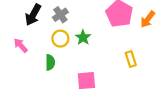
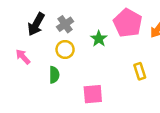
green star: (83, 37) -> (99, 39), moved

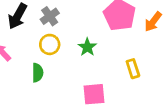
green star: (99, 39) -> (87, 47), moved
pink square: (93, 94) -> (94, 94), moved

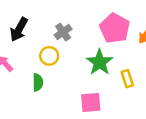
gray cross: (50, 16) -> (63, 32), moved
green star: (87, 47) -> (100, 62), moved, size x1.5

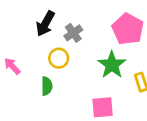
black arrow: (19, 29) -> (45, 24), moved

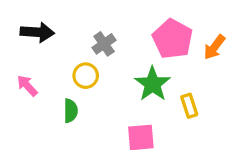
black arrow: (45, 24) -> (37, 32), moved, turned -115

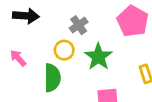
green star: (153, 84) -> (98, 57), moved
green semicircle: (71, 111) -> (52, 78), size x1.5

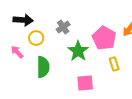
pink pentagon: (133, 21) -> (104, 38), moved
yellow circle: (64, 50) -> (36, 38), moved

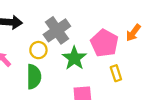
gray cross: (63, 27) -> (57, 30), size x1.6
yellow circle: (36, 38) -> (38, 50), moved

